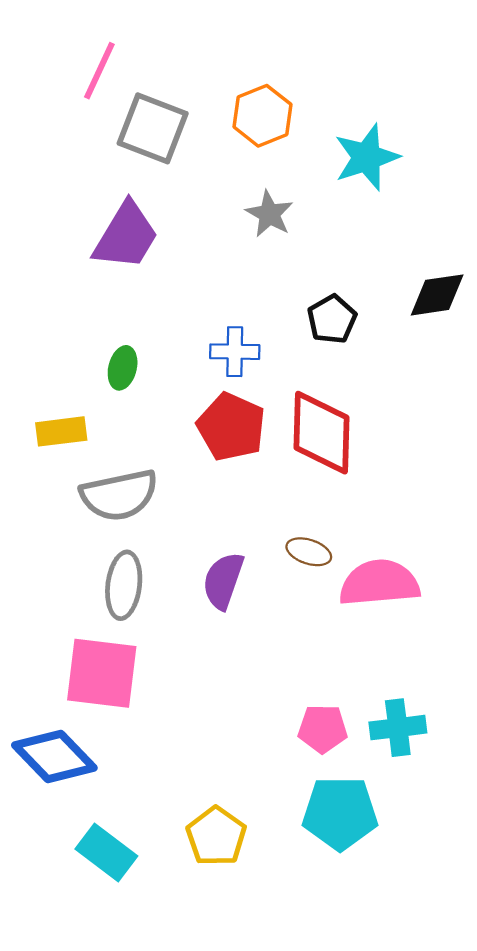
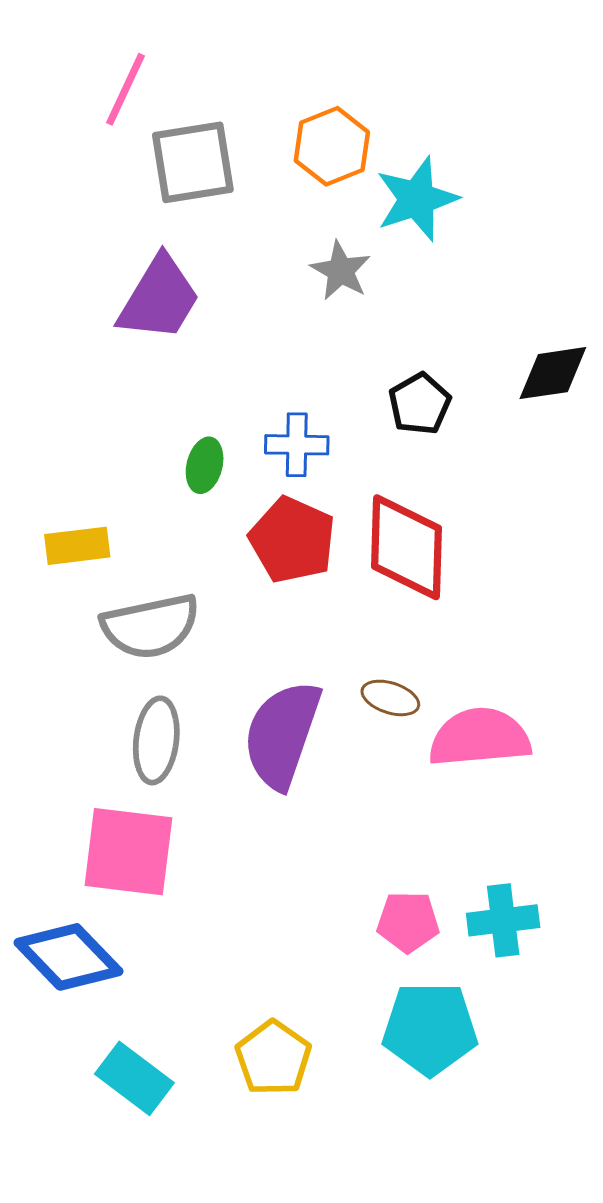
gray square: (153, 128) -> (193, 162), turned -30
cyan star: (367, 157) -> (417, 199), moved
green ellipse: (123, 368) -> (205, 465), moved
purple semicircle: (223, 581) -> (282, 735), size x1.5

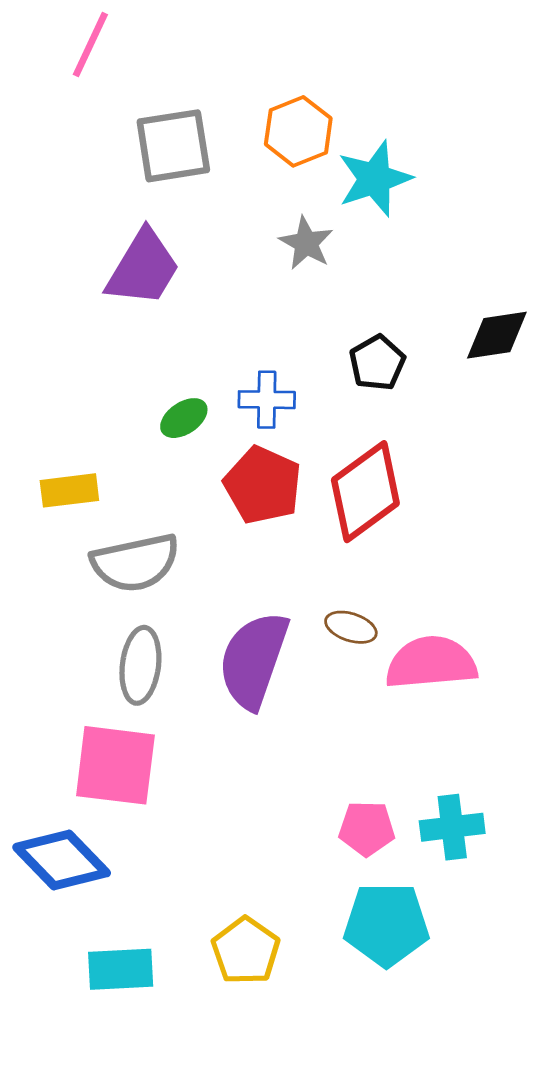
pink line: (126, 89) -> (90, 44), moved
green ellipse: (205, 465) -> (184, 418), turned 42
red diamond: (406, 547) -> (365, 492), turned 52
cyan rectangle: (134, 1078) -> (121, 969), turned -40

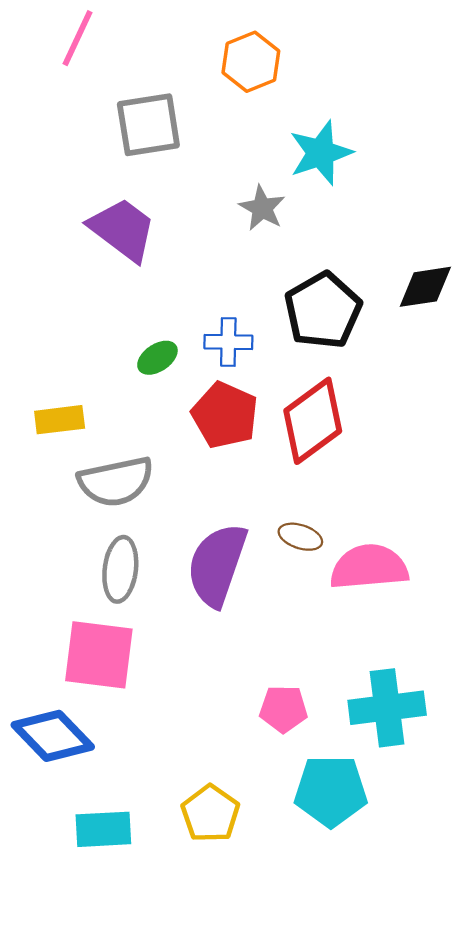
orange hexagon: (298, 131) -> (251, 62), moved
purple trapezoid: (143, 268) -> (123, 229), turned -84
black pentagon: (377, 363) -> (323, 310), size x1.6
cyan cross: (452, 827) -> (387, 708), size x1.4
pink pentagon: (367, 828) -> (283, 709), moved

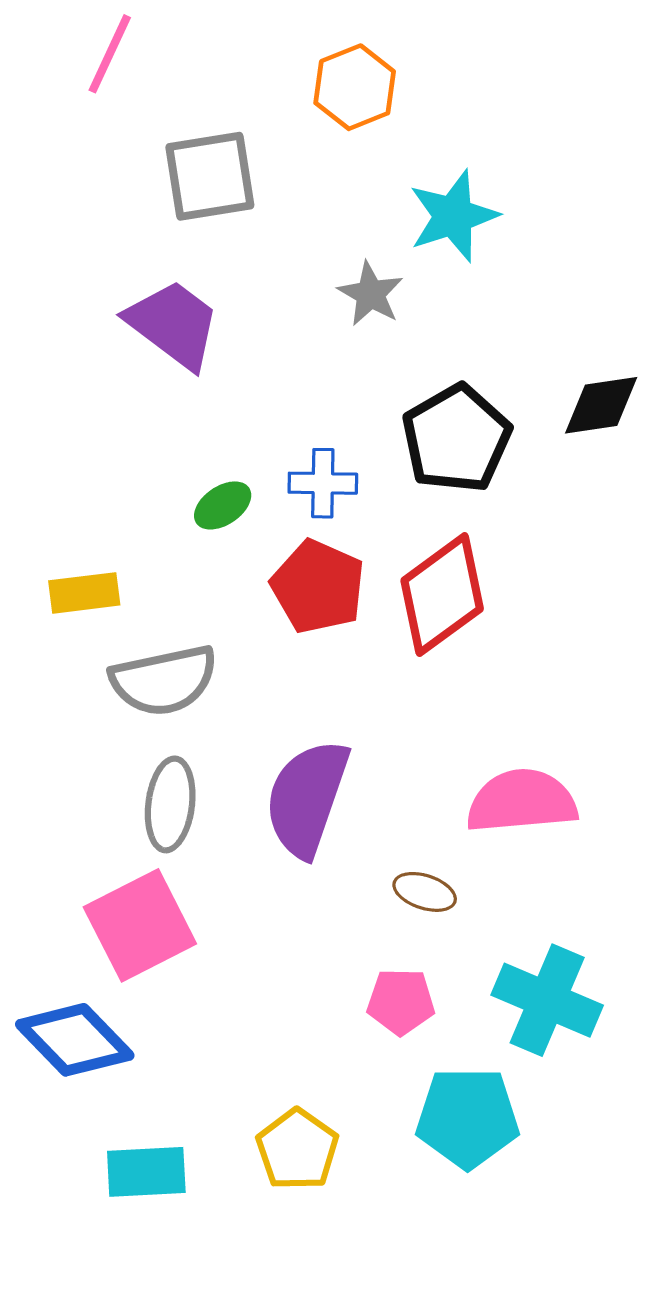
brown ellipse: (300, 537) -> (425, 892), moved
pink square: (99, 655) -> (140, 925), turned -34
cyan cross: (387, 708) -> (547, 1000), turned 30

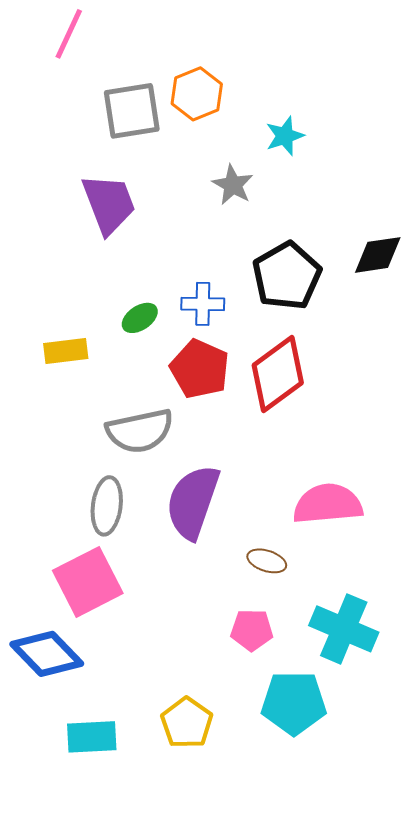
orange hexagon: (355, 87) -> (197, 94), moved
cyan star: (453, 216) -> (285, 136), size x0.7
purple trapezoid: (173, 324) -> (109, 204), turned 32
yellow rectangle: (84, 593) -> (66, 351), moved
gray semicircle: (164, 680) -> (140, 431), moved

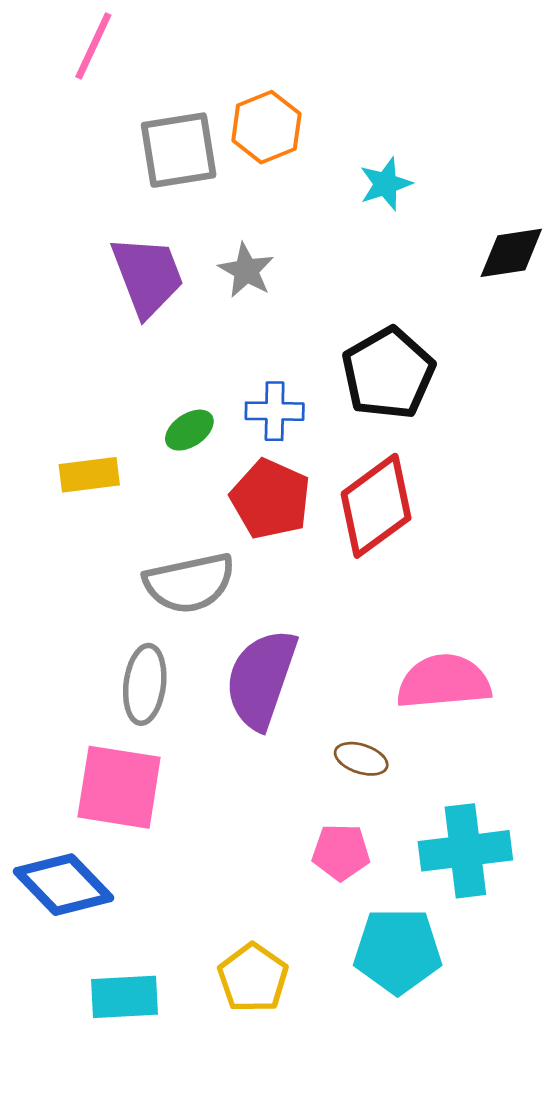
gray star: (233, 185) -> (246, 270), moved
black diamond: (378, 255) -> (511, 253), moved
pink square: (88, 582) -> (119, 787), turned 36
cyan cross: (344, 629) -> (465, 851), turned -30

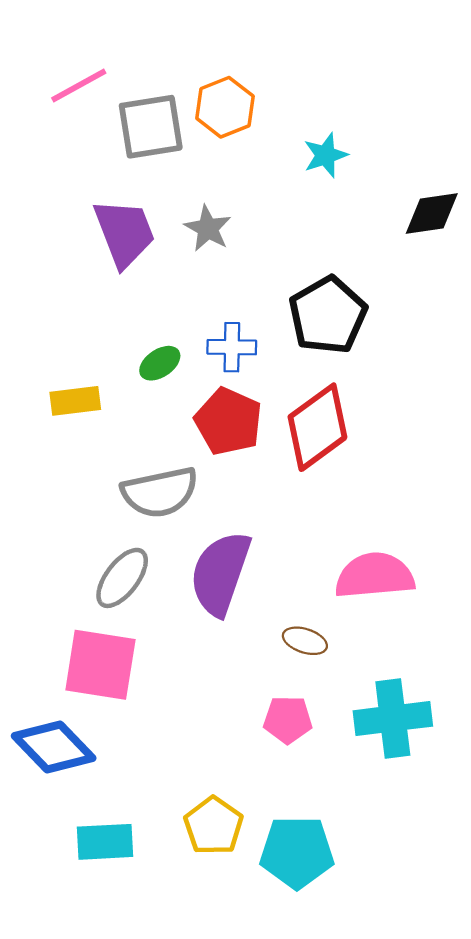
pink line: (93, 46) -> (79, 86), moved, turned 36
gray ellipse: (145, 684) -> (122, 578), turned 30
cyan pentagon: (398, 951) -> (297, 852), moved

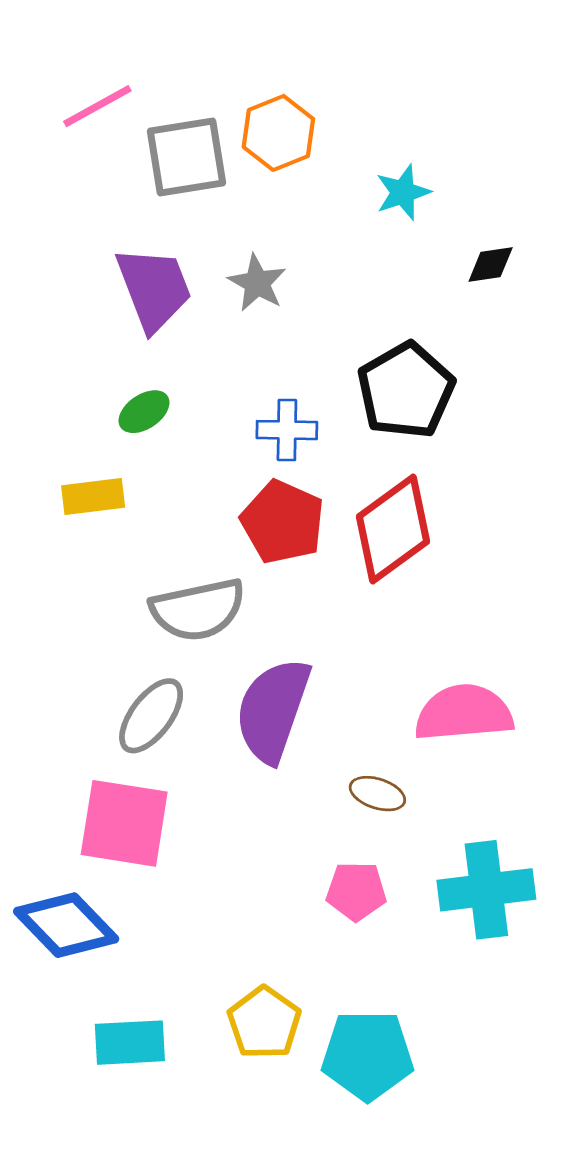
black diamond: (432, 214) -> (491, 265), moved, size x0.7
green ellipse: (160, 363) -> (144, 412), moved

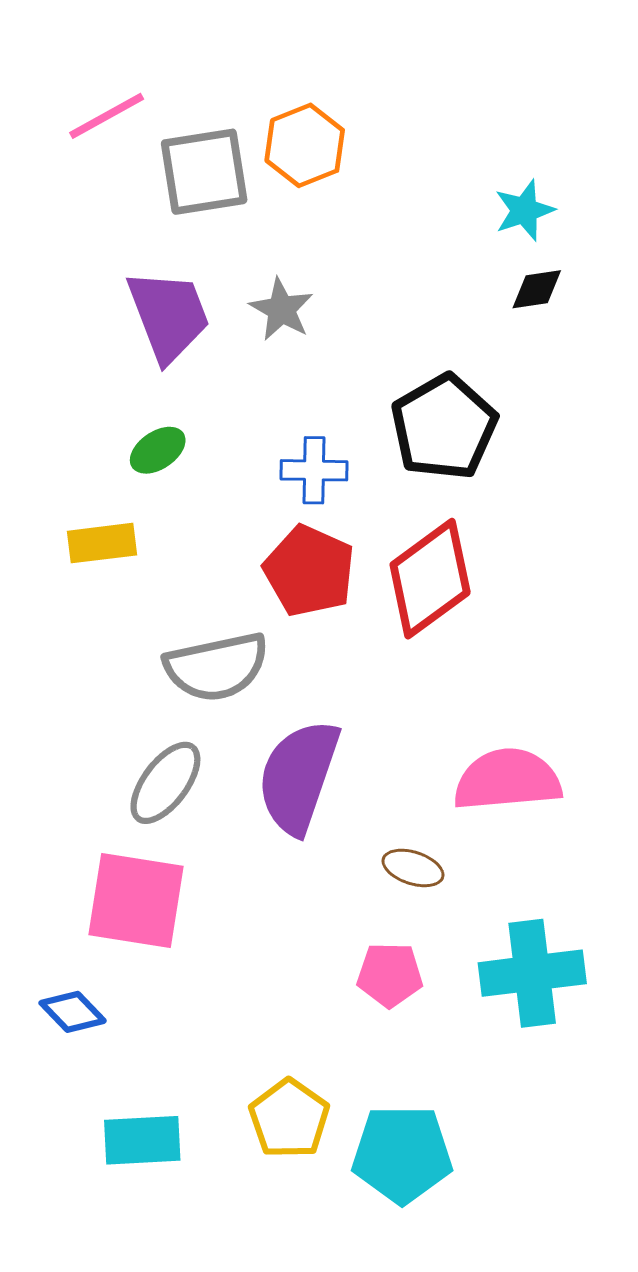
cyan star: (403, 192) -> (524, 210), moved
blue diamond: (66, 925) -> (73, 1012), size x0.6

